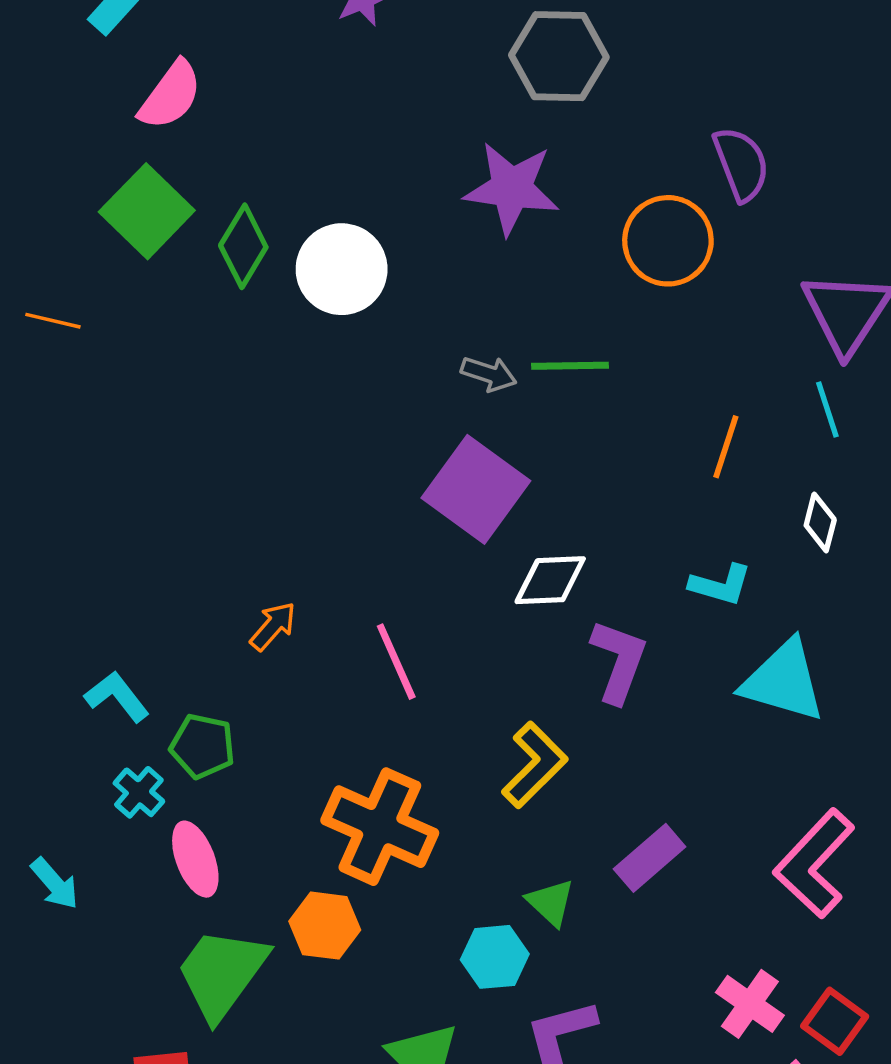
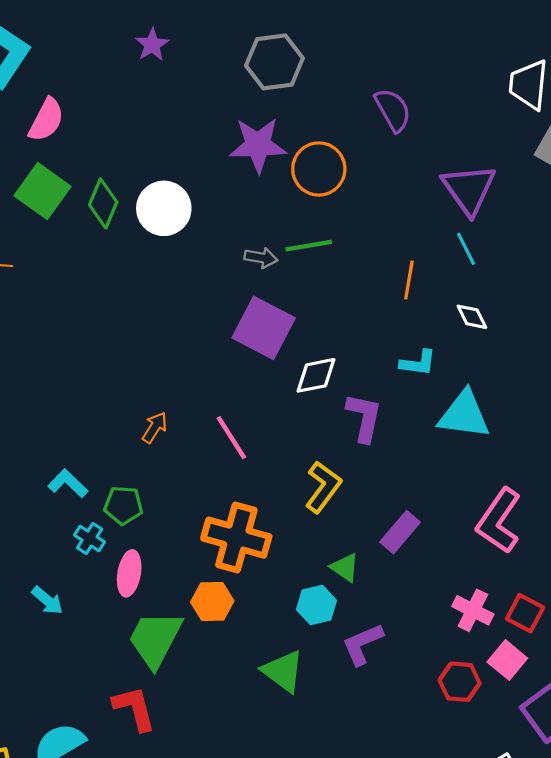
orange circle: (668, 241) -> (319, 169), moved
white diamond: (820, 522) -> (472, 317), turned -32
pink ellipse: (195, 859) -> (129, 573), turned 39

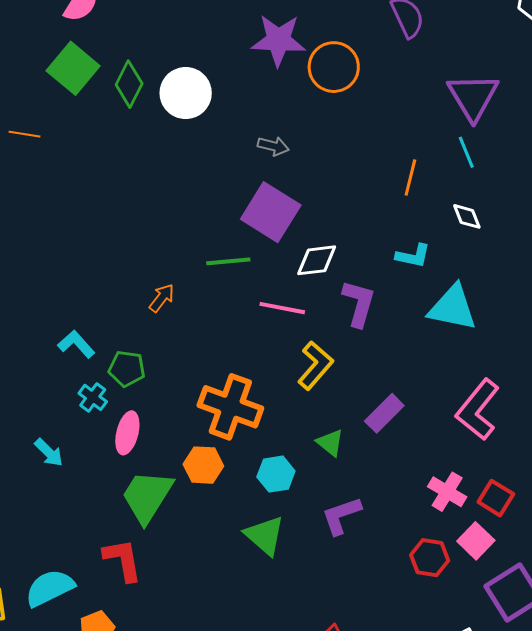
green line: (309, 246) -> (228, 261), moved
pink line: (231, 438) -> (282, 308), moved, turned -51
cyan hexagon: (317, 605) -> (276, 474), moved

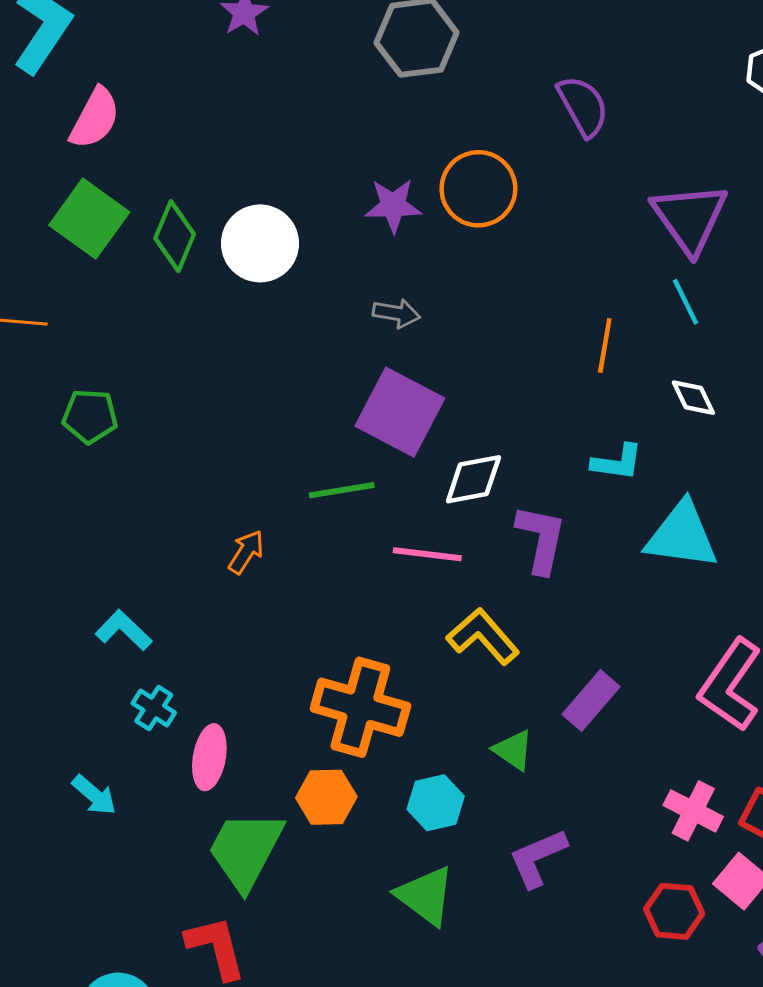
purple star: (278, 40) -> (393, 206), moved, size x0.7
yellow L-shape: (315, 365) -> (483, 636), turned -78
green pentagon: (127, 369) -> (90, 416), moved

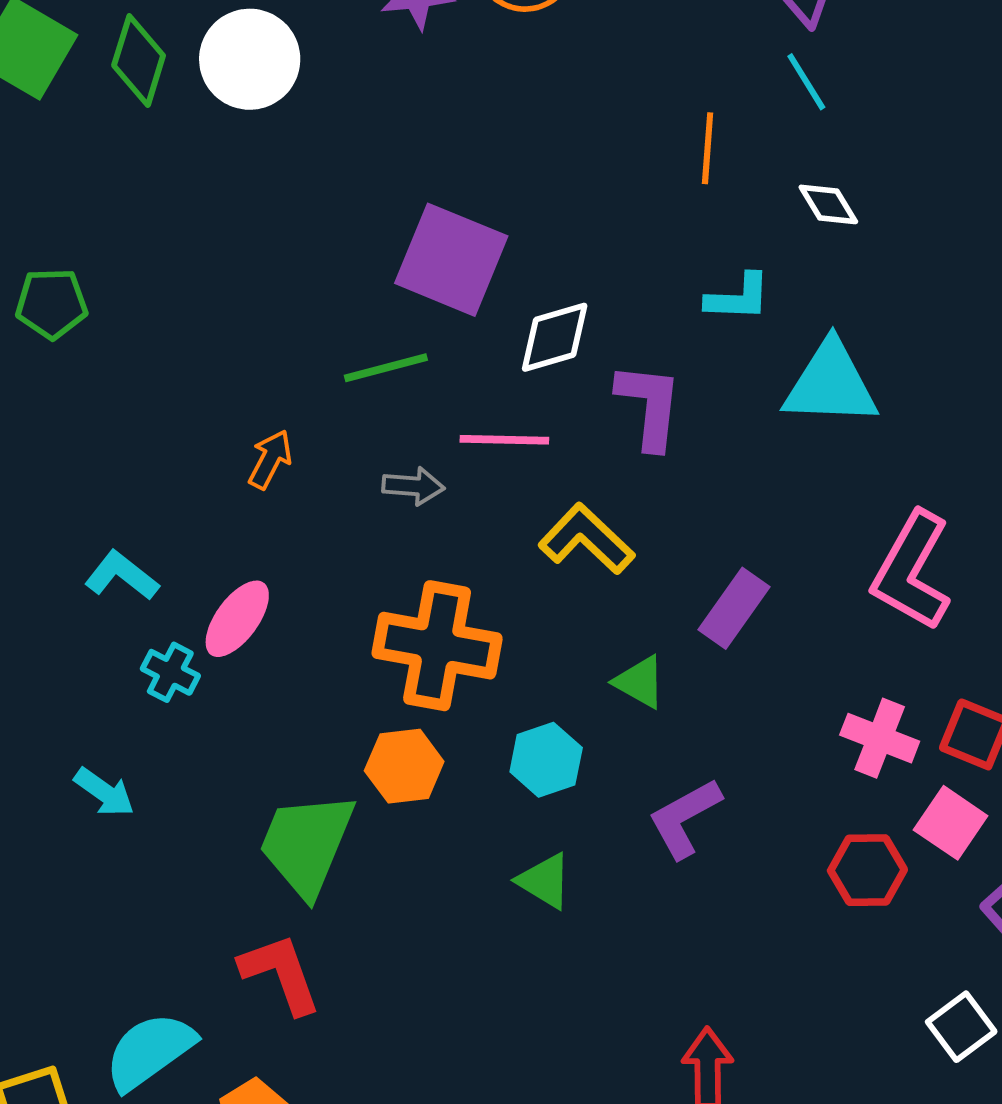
gray arrow: (397, 313) -> (413, 486), moved
pink ellipse: (209, 757) -> (237, 619), moved, turned 32
green triangle: (425, 896) -> (544, 881), size x0.7

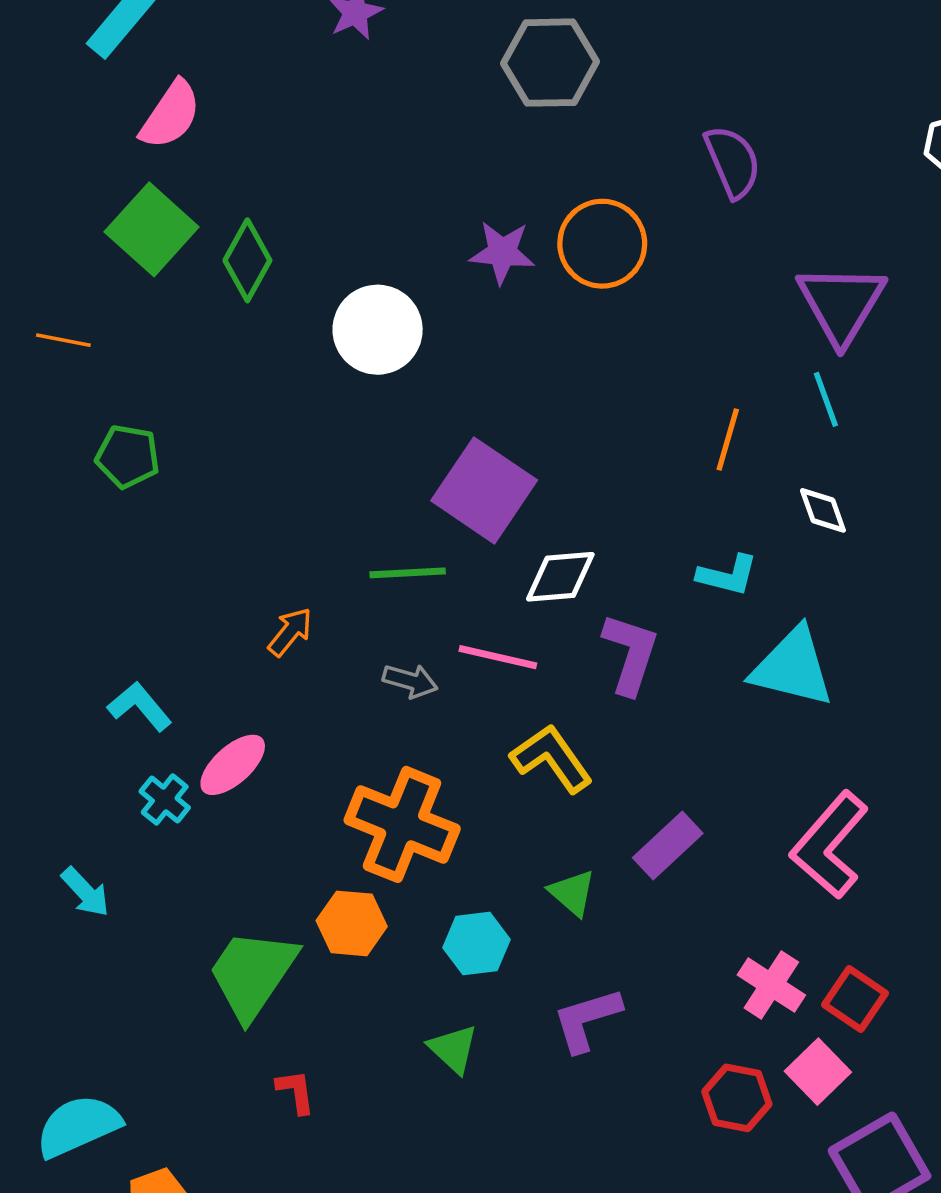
white circle: (250, 59) -> (378, 330), moved
red L-shape: (280, 974) -> (296, 1092), moved, size x0.6

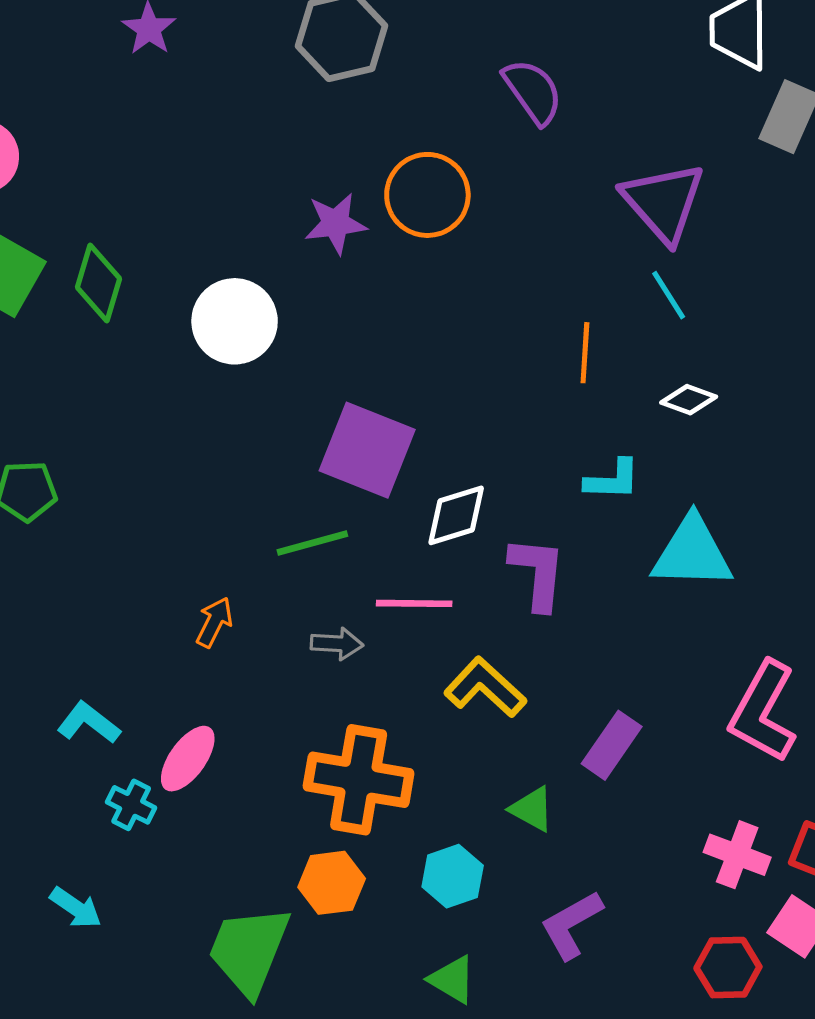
white diamond: (823, 510) -> (689, 400), turned -38

